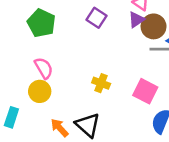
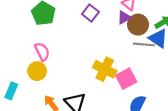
yellow cross: (101, 83) -> (105, 69), moved, size x1.5
pink square: (145, 91) -> (126, 79), turned 30

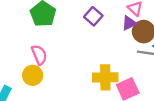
yellow cross: (105, 69) -> (105, 77), turned -30

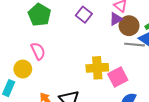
yellow circle: (33, 75) -> (23, 69), moved

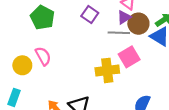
gray line: (134, 45) -> (119, 33), moved
yellow circle: (23, 69) -> (22, 65), moved
pink square: (118, 77) -> (129, 57), moved

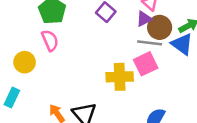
gray line: (119, 33) -> (150, 43), moved
pink semicircle: (43, 56) -> (50, 40), moved

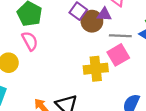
purple triangle: (144, 19) -> (104, 14), moved, turned 35
brown circle: (160, 27) -> (92, 21), moved

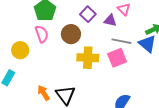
brown circle: (92, 21) -> (71, 34), moved
yellow cross: (96, 69) -> (88, 58), moved

